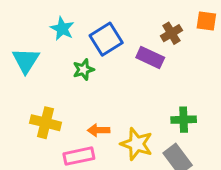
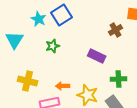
brown cross: (171, 33) -> (116, 30), moved
blue square: (106, 39) -> (62, 15), moved
purple rectangle: (150, 57) -> (97, 56), moved

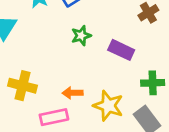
green star: (53, 46) -> (81, 36), moved

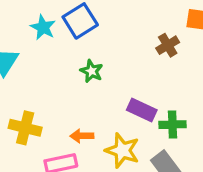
green star: (81, 36) -> (92, 71), turned -30
purple rectangle: (121, 50) -> (142, 110), moved

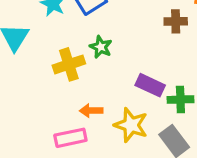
brown cross: (168, 45) -> (176, 21), turned 30
yellow cross: (25, 128) -> (69, 64), moved, turned -32

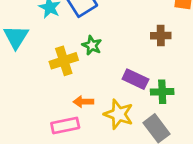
brown cross: (176, 21) -> (161, 36), moved

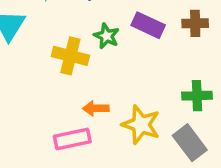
yellow cross: (64, 61) -> (70, 56), turned 32
purple rectangle: (135, 79) -> (148, 25), moved

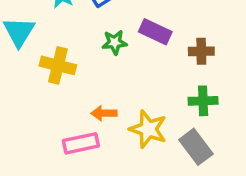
brown cross: (195, 23) -> (201, 51), moved
green star: (107, 36) -> (115, 42), turned -30
yellow cross: (70, 56) -> (58, 65), moved

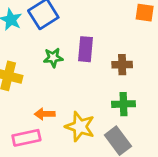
purple rectangle: (155, 32) -> (86, 49), turned 70

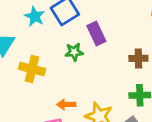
purple rectangle: (86, 49) -> (96, 33), moved, turned -30

